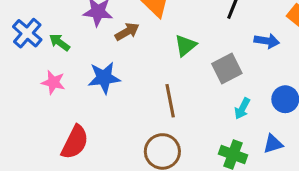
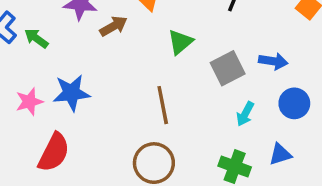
blue arrow: (267, 41) -> (273, 61), moved
blue star: (104, 78) -> (71, 93), moved
pink star: (53, 82) -> (29, 102), moved, turned -30

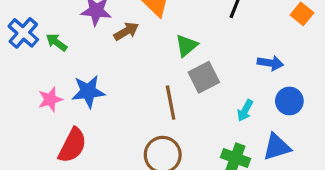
gray square: (228, 68) -> (204, 77), moved
blue triangle: (280, 154) -> (277, 147), size x1.4

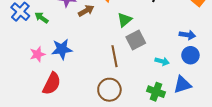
blue arrow: (270, 63) -> (187, 35), moved
cyan arrow: (245, 111) -> (162, 61), turned -104

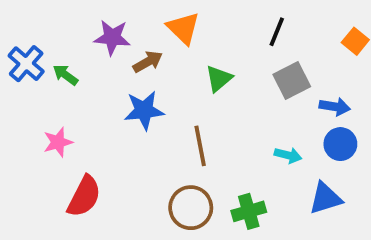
gray square: (136, 40) -> (292, 80), moved
blue star: (62, 49) -> (144, 110), moved
green cross: (156, 92) -> (249, 211), moved, turned -36

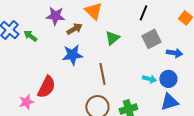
pink star: (58, 142) -> (26, 102), moved
blue circle: (340, 144) -> (168, 79), moved
red semicircle: (84, 196) -> (46, 87), moved

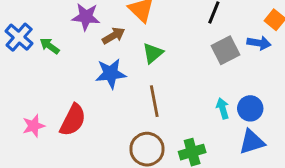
green triangle: (112, 38) -> (153, 53), moved
blue arrow: (174, 53) -> (259, 43), moved
cyan arrow: (149, 79) -> (223, 108), turned -120
pink star: (26, 102) -> (34, 126), moved

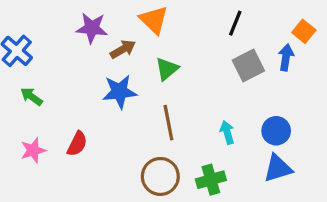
blue arrow: (259, 43) -> (286, 57), turned -90
green arrow: (50, 46) -> (31, 97), moved
cyan arrow: (223, 108) -> (227, 132), moved
red semicircle: (73, 120) -> (77, 144), size x0.7

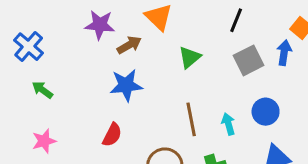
green triangle: (167, 69) -> (190, 57), moved
brown line: (168, 123) -> (191, 119), moved
blue circle: (276, 131) -> (266, 112), moved
red semicircle: (77, 144) -> (112, 135), moved

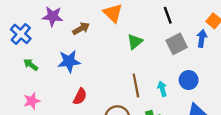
black line: (236, 20) -> (168, 15), turned -42
purple star: (100, 25) -> (53, 16), moved
brown arrow: (129, 45) -> (81, 28), moved
blue star: (126, 85) -> (69, 61), moved

